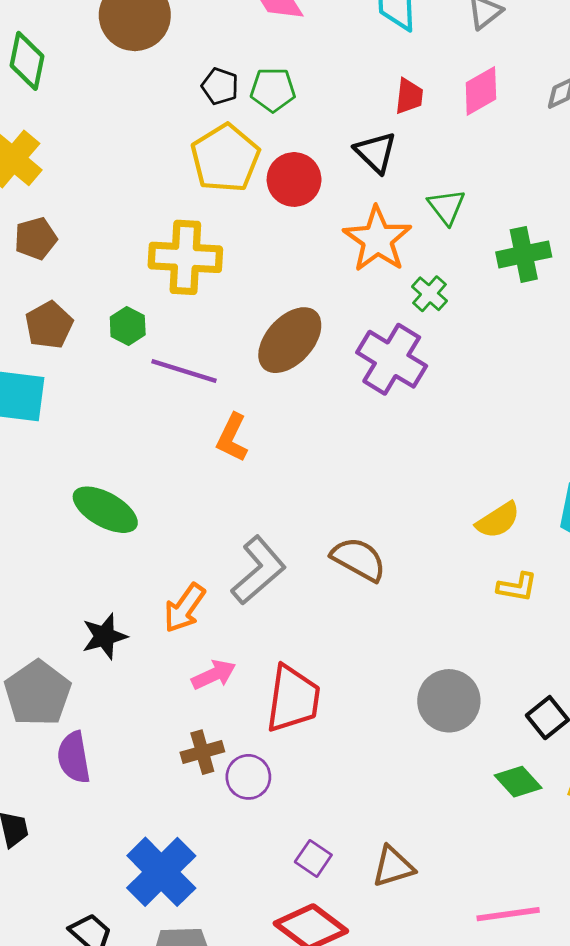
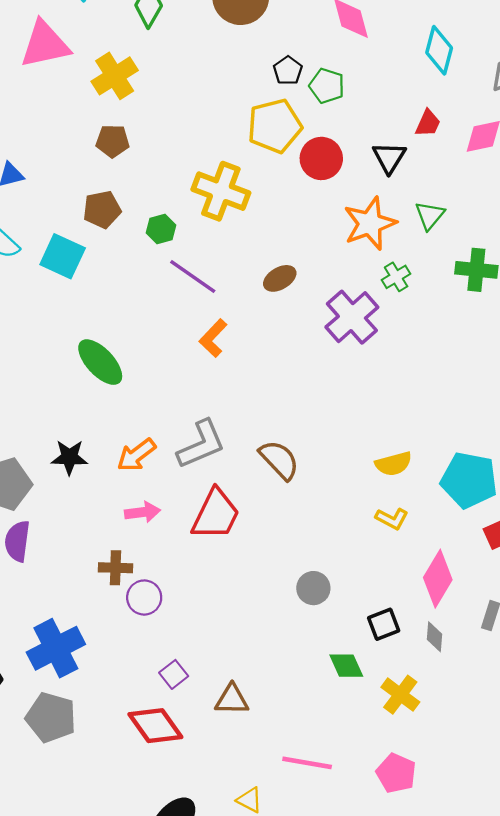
brown ellipse: (290, 340) -> (280, 278), size x0.6
red trapezoid: (293, 699) -> (216, 514), moved
gray circle: (449, 701) -> (313, 588), size x0.7

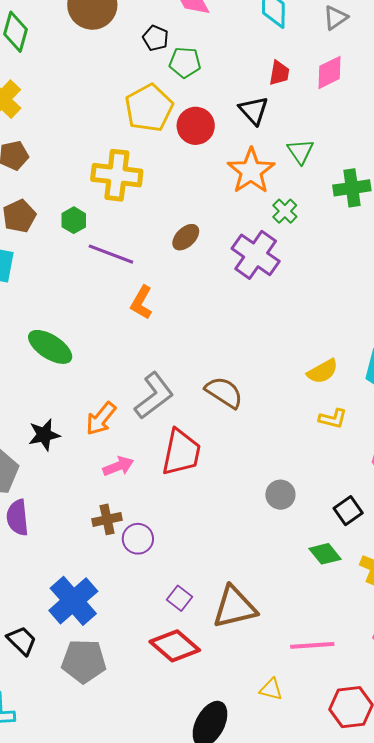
black pentagon: (288, 71) -> (156, 38), moved
brown triangle: (232, 700) -> (235, 607), size x1.5

